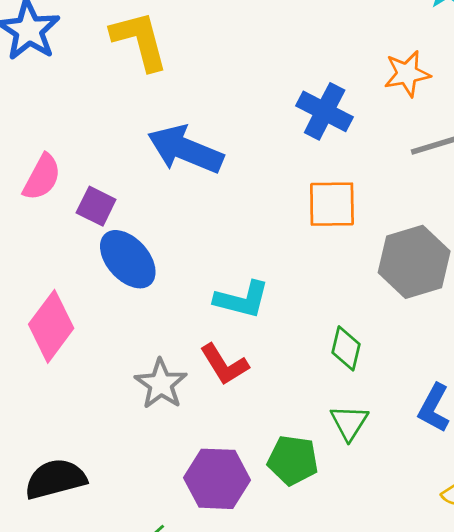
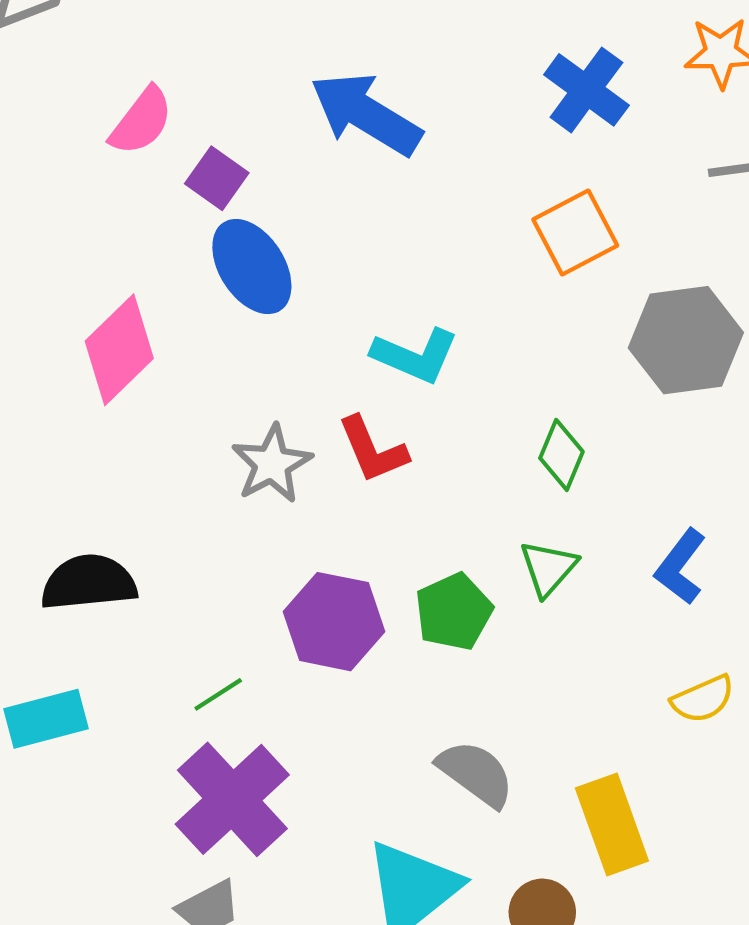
orange square: (332, 204) -> (575, 233), turned -36
green pentagon: (293, 460) -> (454, 612), turned 30

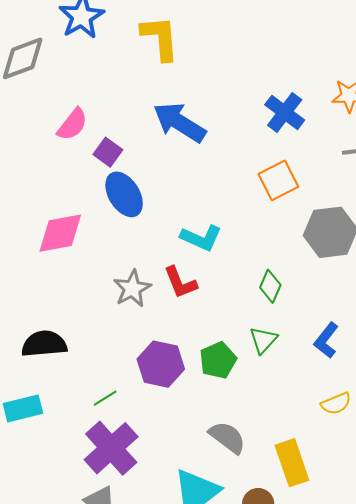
pink diamond: (119, 350) -> (60, 233), turned 33

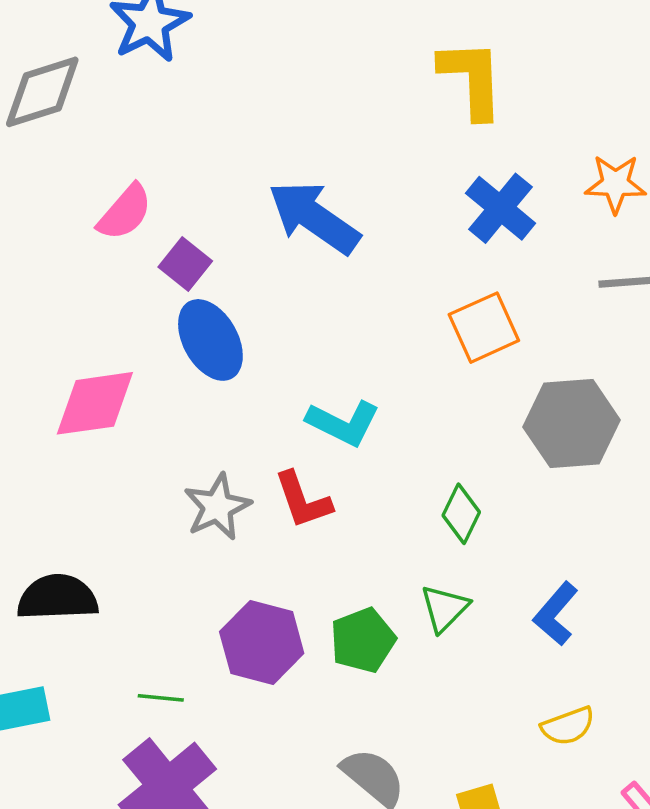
yellow L-shape: (160, 38) -> (472, 79), moved
green line: (105, 398) -> (161, 698), turned 35

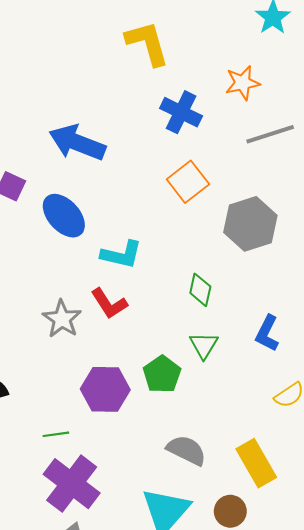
blue ellipse: (210, 340) -> (64, 216), moved

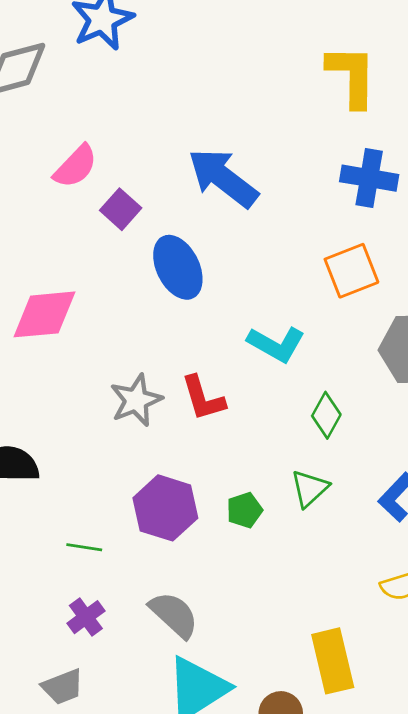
blue cross: (181, 112) -> (369, 178), turned -33
cyan L-shape: (121, 255) -> (276, 344), moved
green pentagon: (162, 374) -> (244, 510), size x0.7
gray semicircle: (186, 450) -> (174, 615), moved
purple cross: (72, 484) -> (86, 617), size x0.5

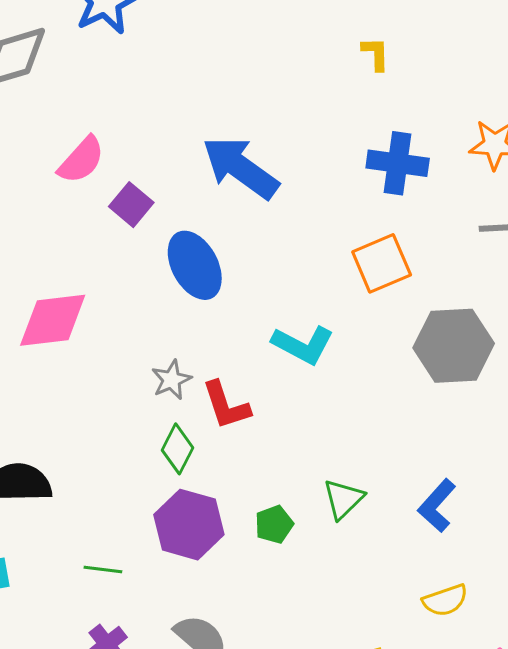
yellow L-shape: (352, 76) -> (376, 54), size x0.5
gray star: (136, 400) -> (171, 380), moved, size x0.7
green diamond: (326, 415) -> (177, 449), moved

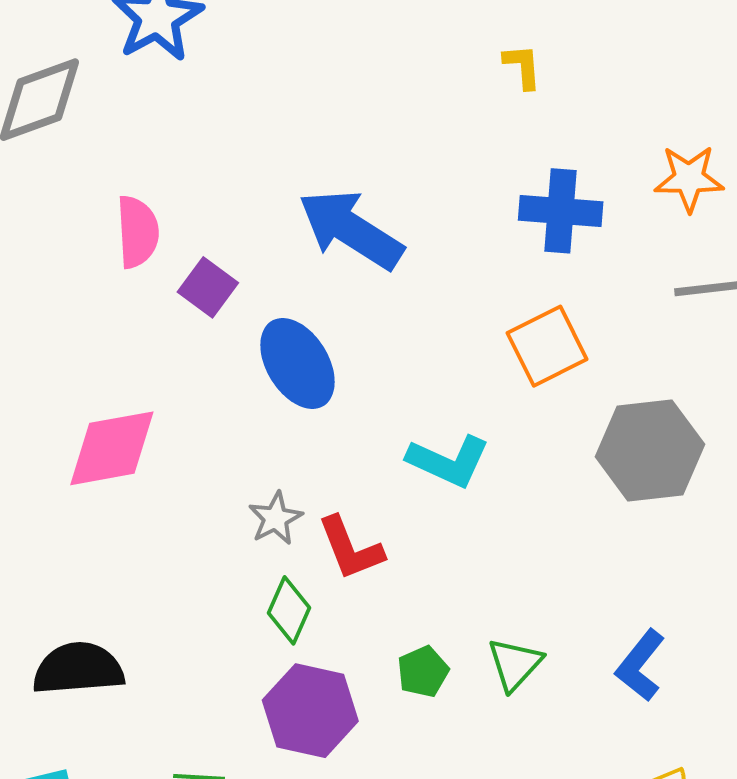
pink semicircle: (81, 160) -> (138, 232), turned -42
green pentagon: (274, 524) -> (423, 672), moved

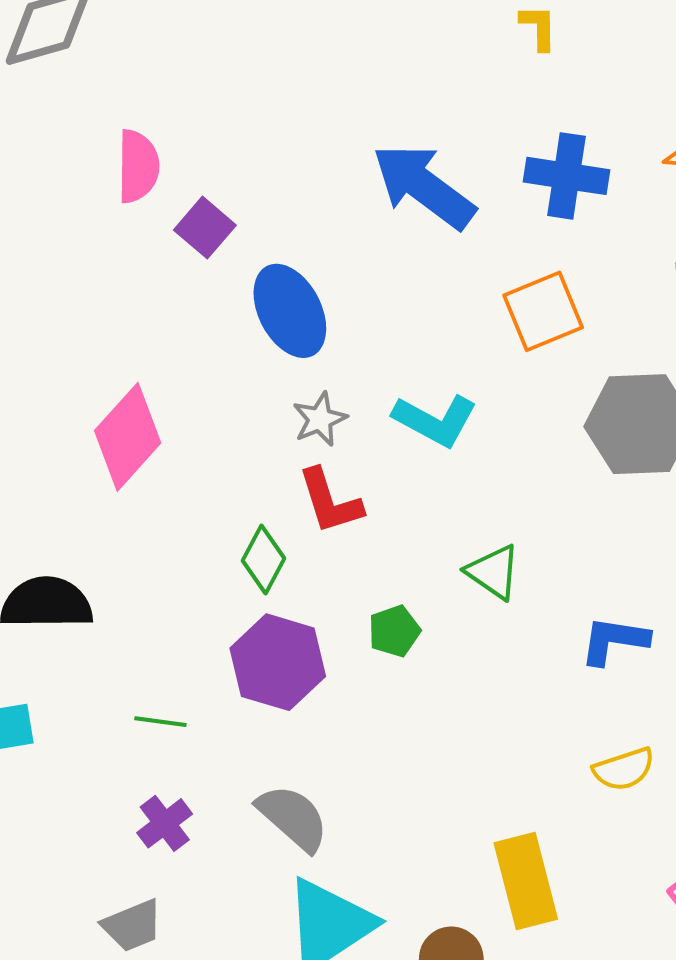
blue arrow: (351, 229) -> (424, 186), moved
pink diamond: (112, 448) -> (128, 437), moved, turned -42
gray star: (276, 518) -> (320, 419), moved
green triangle: (515, 664) -> (493, 572), moved, turned -42
blue L-shape: (640, 665) -> (614, 640), turned 56

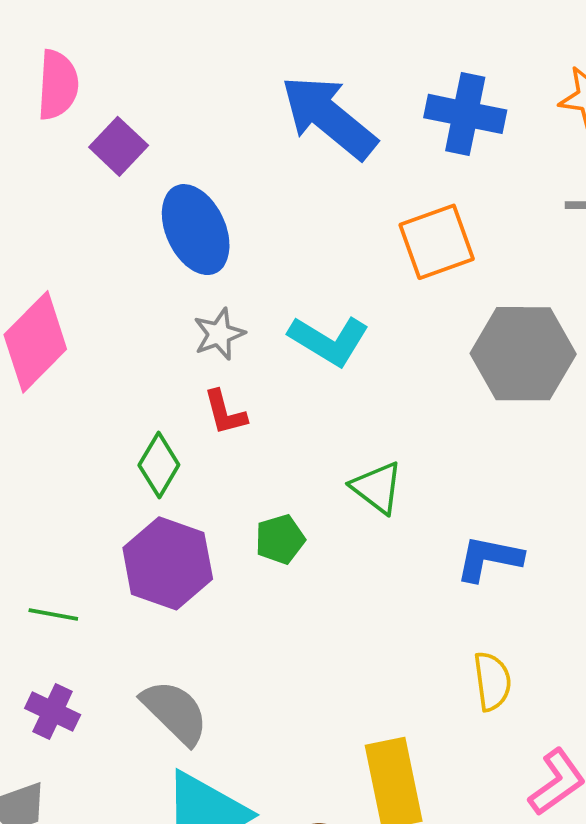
red L-shape: (330, 501) -> (225, 413), size x0.7
yellow semicircle: (624, 769) -> (492, 681), turned -82
purple cross: (165, 823) -> (53, 712), turned -30

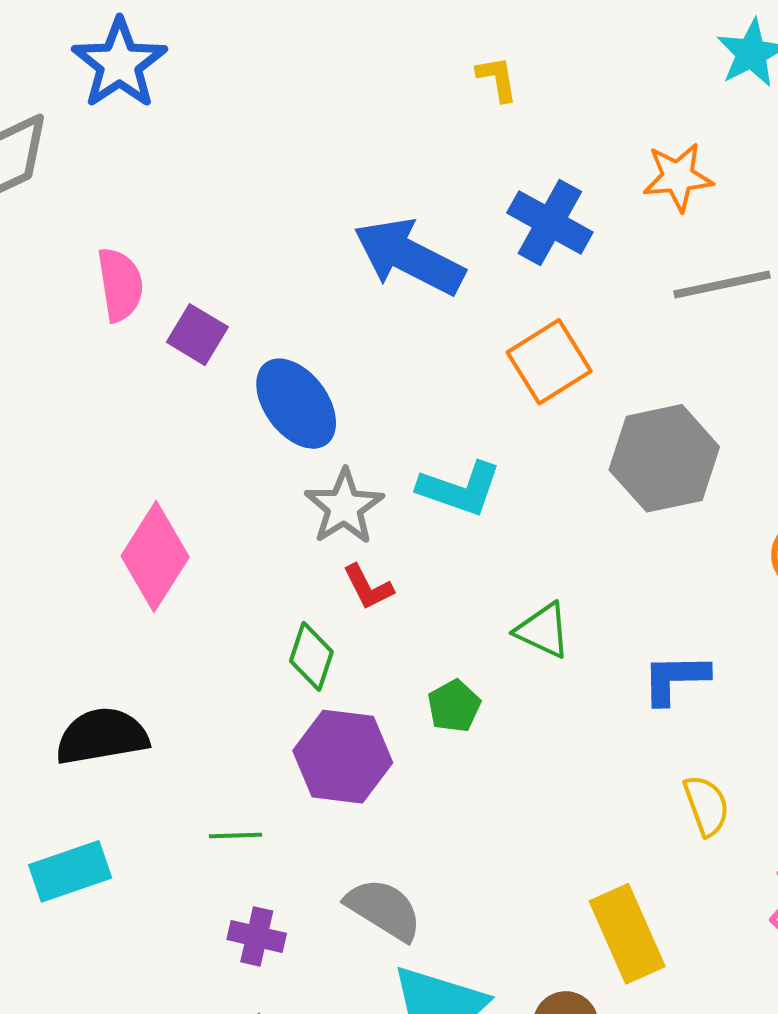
blue cross: (465, 114) -> (550, 223), turned 30
gray star: (219, 334) -> (344, 507), size x1.4

